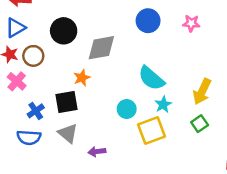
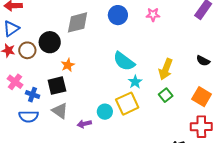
black circle: (64, 31) -> (50, 42), moved
gray diamond: (101, 48) -> (78, 22), moved
pink cross: (17, 81) -> (15, 82), moved
cyan circle: (127, 109) -> (105, 112), moved
blue cross: (36, 111) -> (33, 95), turned -32

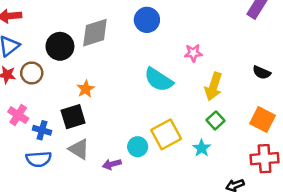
pink star: (153, 15) -> (193, 53), moved
black circle: (50, 42) -> (60, 46), moved
cyan star: (135, 82) -> (202, 148), moved

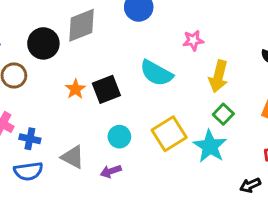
black square: (73, 117) -> (106, 89), moved
cyan circle: (138, 147) -> (119, 137), moved
cyan star: (202, 148) -> (210, 146), size x1.6

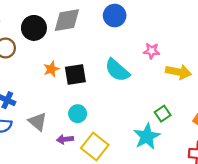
yellow arrow: (218, 76) -> (178, 72), moved, turned -105
yellow square: (169, 134) -> (95, 147), moved, turned -32

